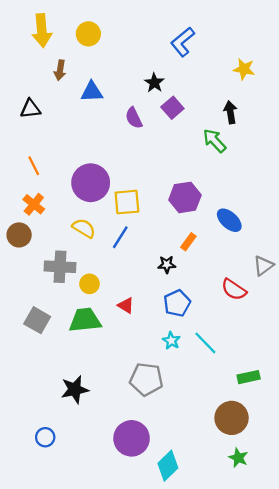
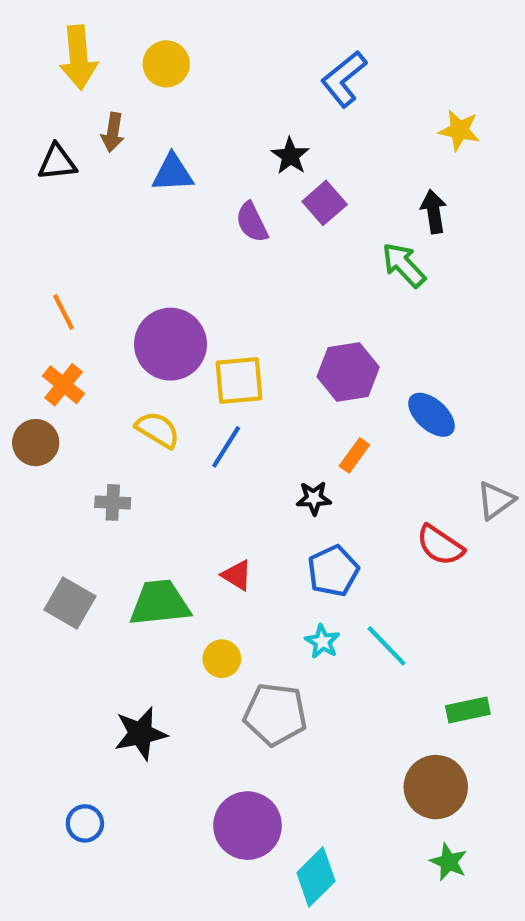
black triangle: (30, 109) -> (57, 162), moved
gray cross: (60, 267) -> (113, 502), size x0.6
yellow circle: (89, 284) -> (222, 659), moved

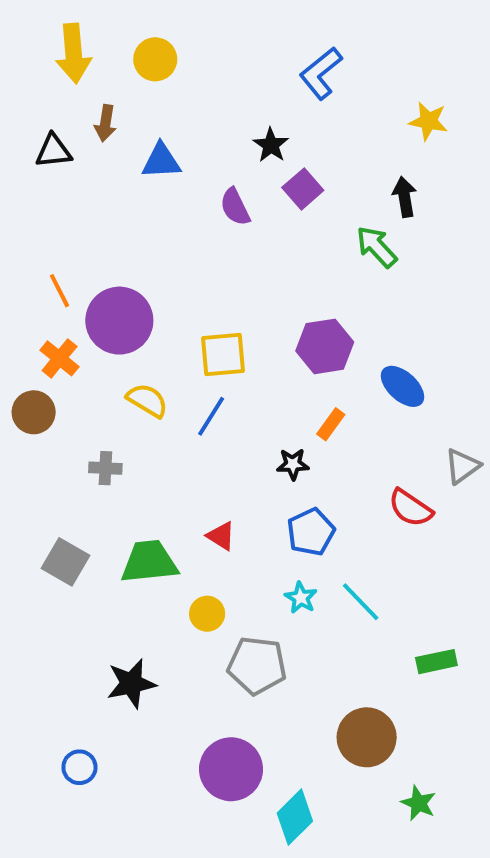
purple circle: (170, 344) -> (119, 321), moved
brown circle: (436, 787) -> (367, 737), moved

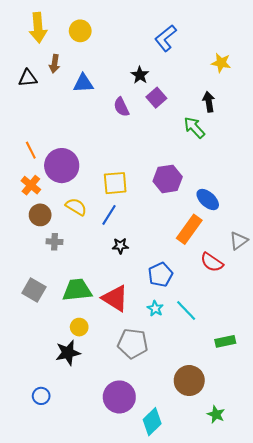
brown circle: (34, 412) -> (40, 215), moved
orange rectangle: (331, 424) -> (189, 229), moved, size x1.8
black star: (293, 464) -> (120, 246), moved
red triangle: (221, 536) -> (115, 298), moved, size x1.8
yellow circle: (207, 614) -> (79, 327), moved

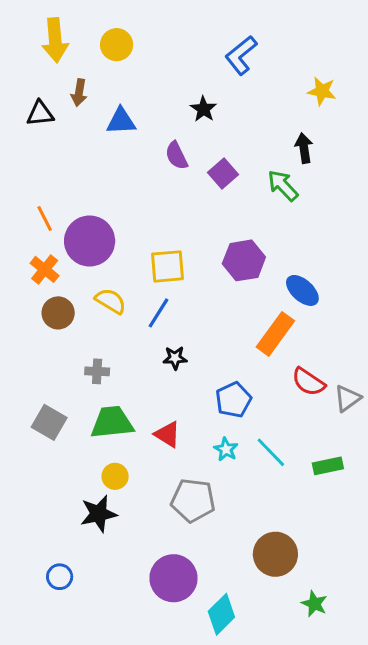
purple square: (156, 98) -> (223, 174), moved
gray triangle: (239, 241) -> (347, 398), moved
gray cross: (55, 242) -> (97, 371), moved
red triangle: (115, 298) -> (167, 434), size x0.7
green rectangle: (225, 341) -> (328, 466), moved

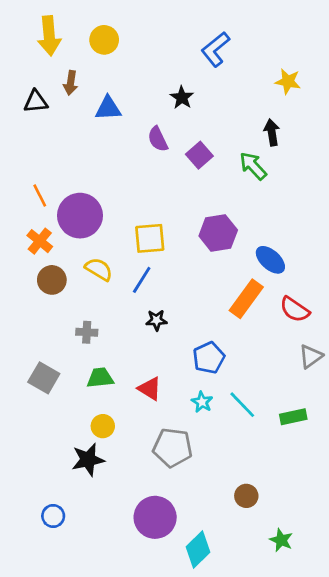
red semicircle: (308, 382) -> (295, 309), moved
green trapezoid: (112, 422) -> (100, 378), size x0.7
brown circle: (275, 554) -> (246, 496), size x0.6

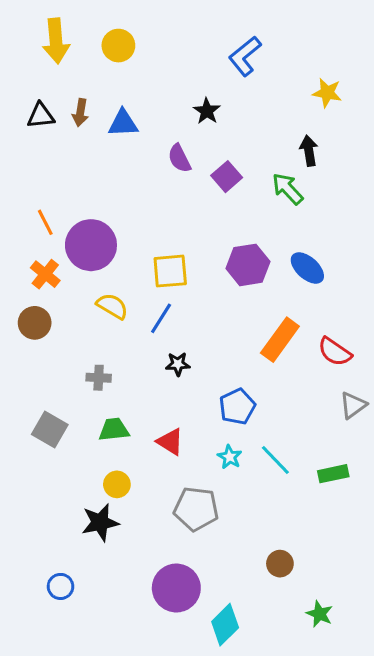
brown arrow: (71, 83) -> (80, 113), moved
blue ellipse: (270, 260) -> (307, 268), moved
brown circle: (52, 280) -> (35, 323), moved

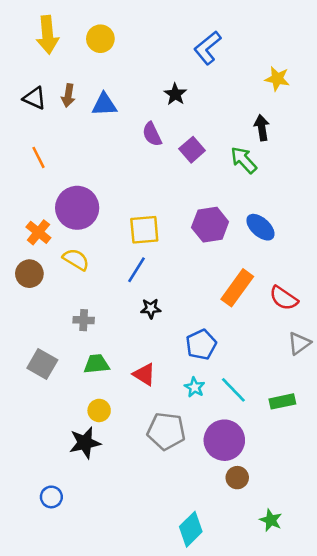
black triangle: (41, 116) -> (35, 98), turned 30
orange line: (45, 222) -> (38, 157), moved
yellow semicircle: (112, 306) -> (76, 259), moved
purple circle: (176, 588) -> (224, 440), moved

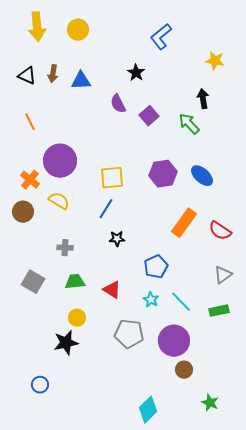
gray triangle: (299, 343) -> (223, 275), moved

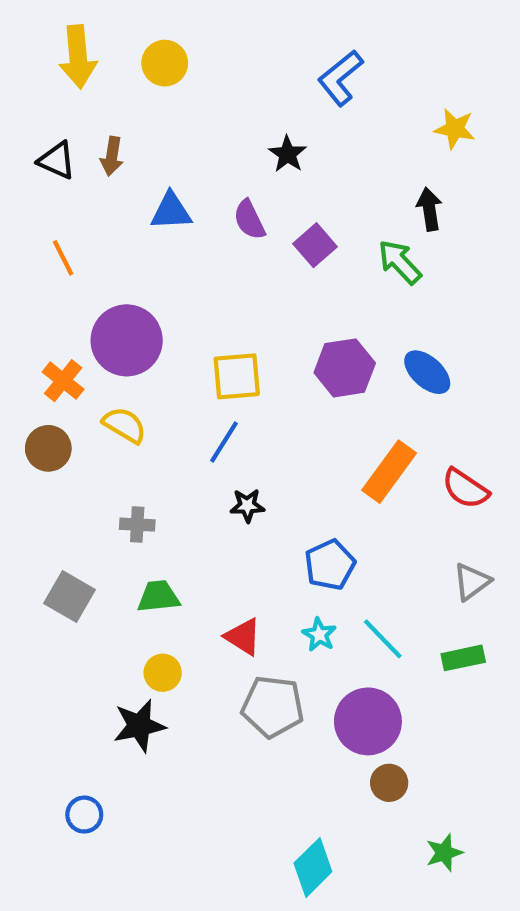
blue triangle: (81, 81) -> (171, 211), moved
red triangle: (112, 290) -> (243, 637), moved
green star: (210, 403) -> (444, 853), turned 30

